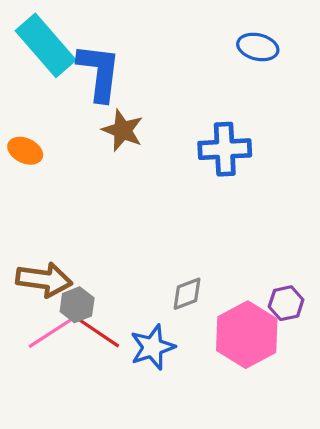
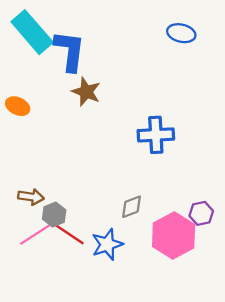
blue cross: (225, 149) -> (156, 135), moved
brown arrow: (44, 280) -> (31, 197), size x0.7

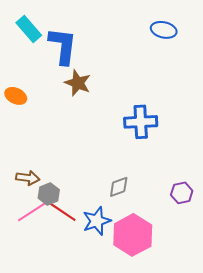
cyan rectangle: (32, 32) -> (29, 29), size x0.7
pink hexagon: (174, 235) -> (133, 235), moved

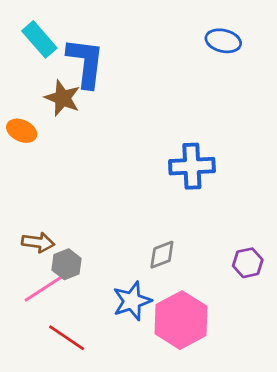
brown star: (78, 83) -> (63, 98), moved
red line: (63, 212) -> (67, 338), moved

